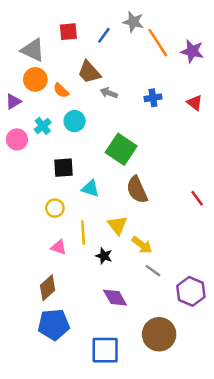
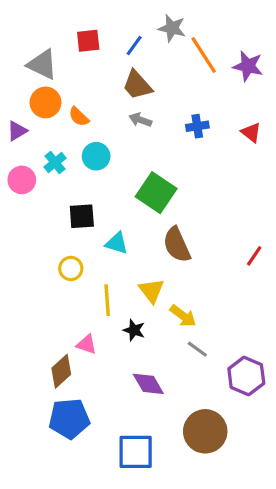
brown trapezoid: (89, 72) -> (137, 85), moved
red line: (197, 198) -> (254, 256), turned 70
pink triangle: (59, 247) -> (87, 344), moved

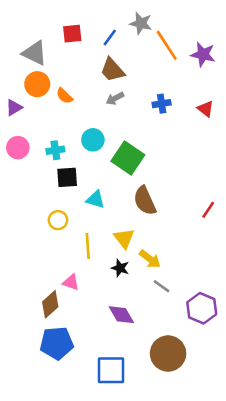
gray arrow: (140, 120) -> (115, 98), turned -48
cyan circle: (96, 156) -> (93, 140), moved
cyan cross: (55, 163) -> (55, 150), moved, turned 30
black star: (134, 330) -> (120, 268), moved

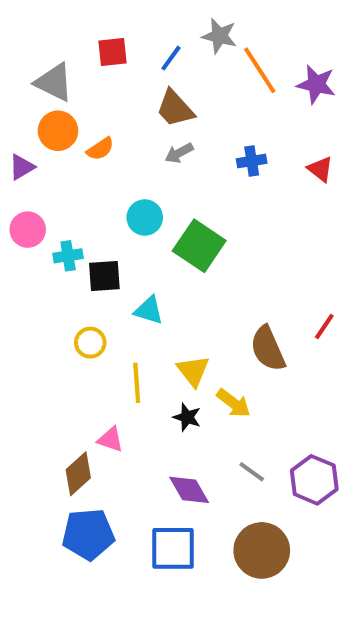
orange semicircle: (64, 96) -> (100, 149), turned -78
cyan cross: (55, 150) -> (68, 256), moved
brown semicircle: (145, 201) -> (268, 349), moved
gray line: (162, 286) -> (252, 472), moved
blue square: (111, 370) -> (173, 548), moved

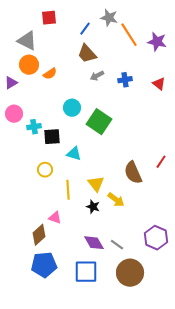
red square: (112, 52) -> (49, 18), moved
gray arrow: (179, 153) -> (97, 76), moved
gray line: (252, 472) -> (117, 245), moved

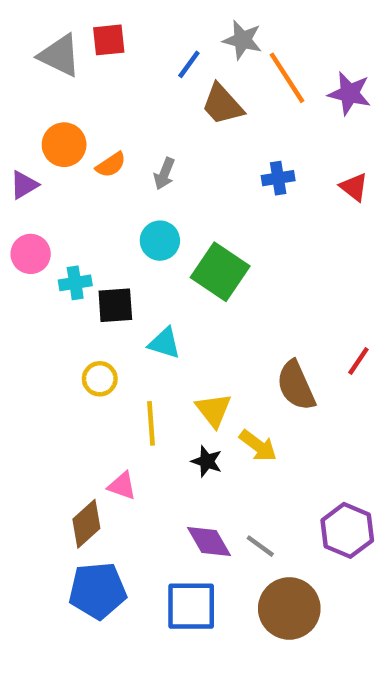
gray triangle: (27, 41) -> (60, 55), moved
brown trapezoid: (87, 54) -> (222, 105), moved
gray arrow: (97, 76) -> (164, 174), moved, turned -40

